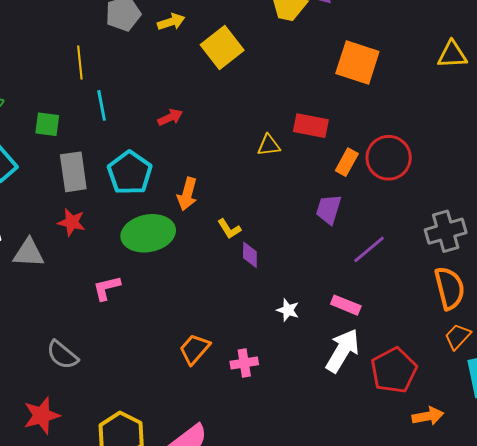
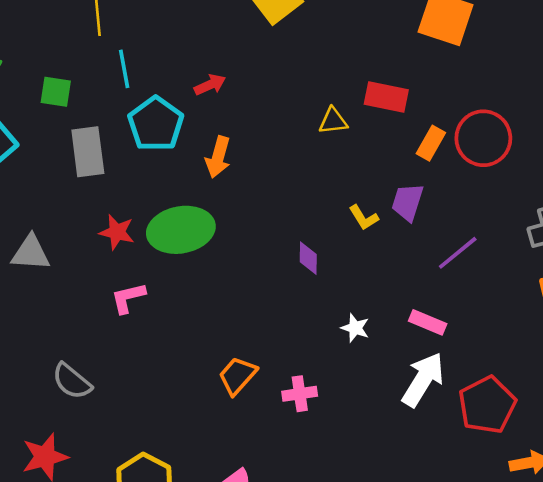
cyan pentagon: (130, 173) -> (156, 124), moved
orange arrow: (187, 194) -> (218, 157), moved
red star: (72, 222) -> (117, 232), moved
yellow L-shape: (229, 229) -> (364, 218), moved

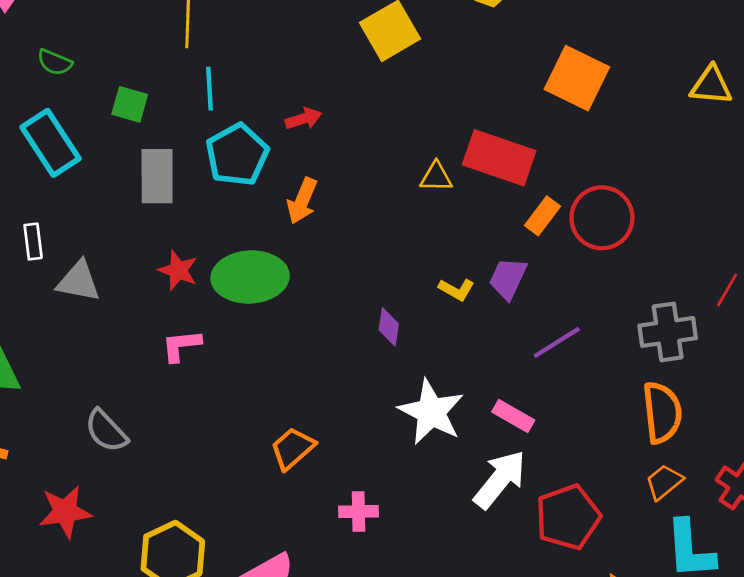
red rectangle: (386, 97) -> (499, 158), size x1.4
yellow L-shape: (364, 218) -> (456, 290), turned -36
white star: (355, 328) -> (431, 412), size x2.0
pink cross: (300, 394) -> (358, 512), moved

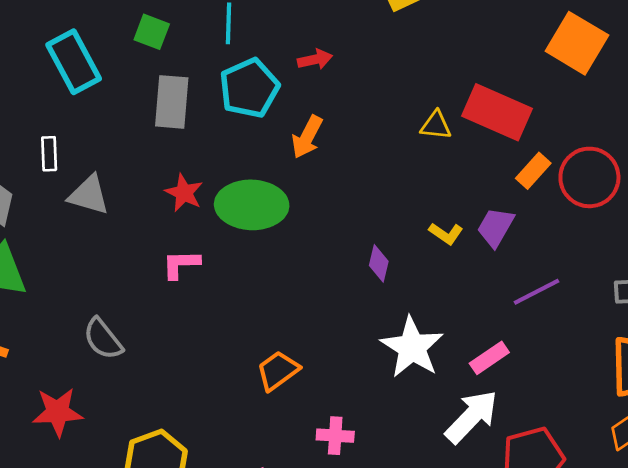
pink rectangle: (513, 416) -> (489, 358), turned -69

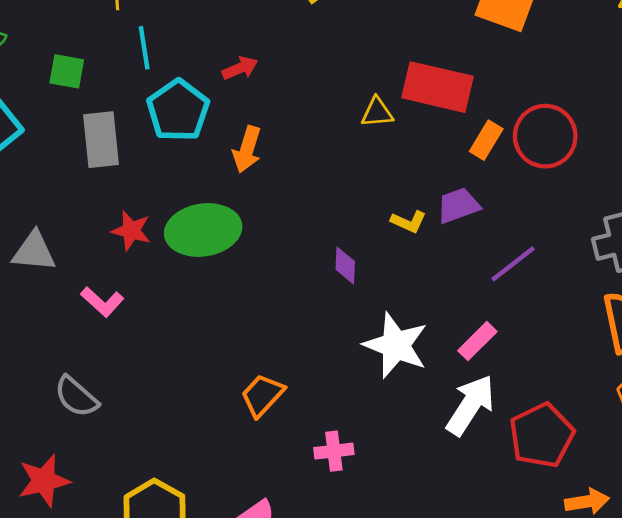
purple trapezoid: (495, 227) -> (458, 206), turned 51
pink L-shape: (181, 264) -> (102, 302), moved, turned -126

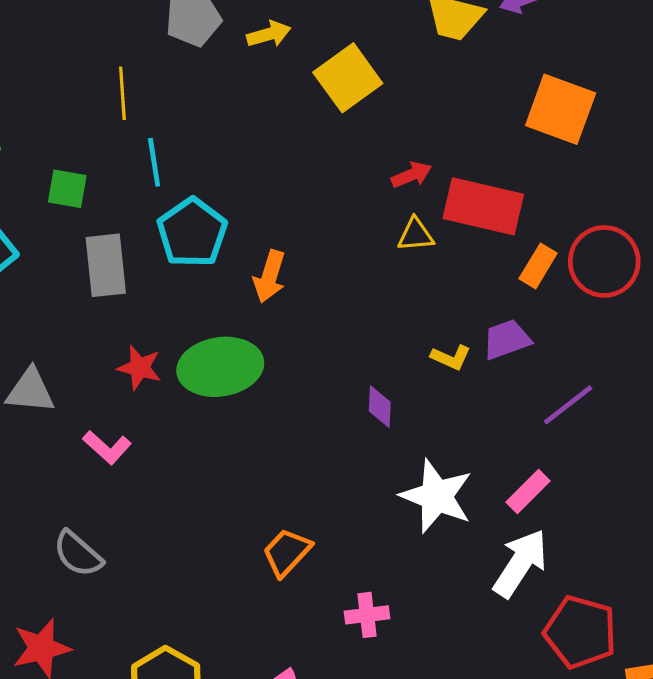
red arrow: (240, 68) -> (411, 175), moved
red pentagon: (542, 435) -> (580, 632), moved, turned -30

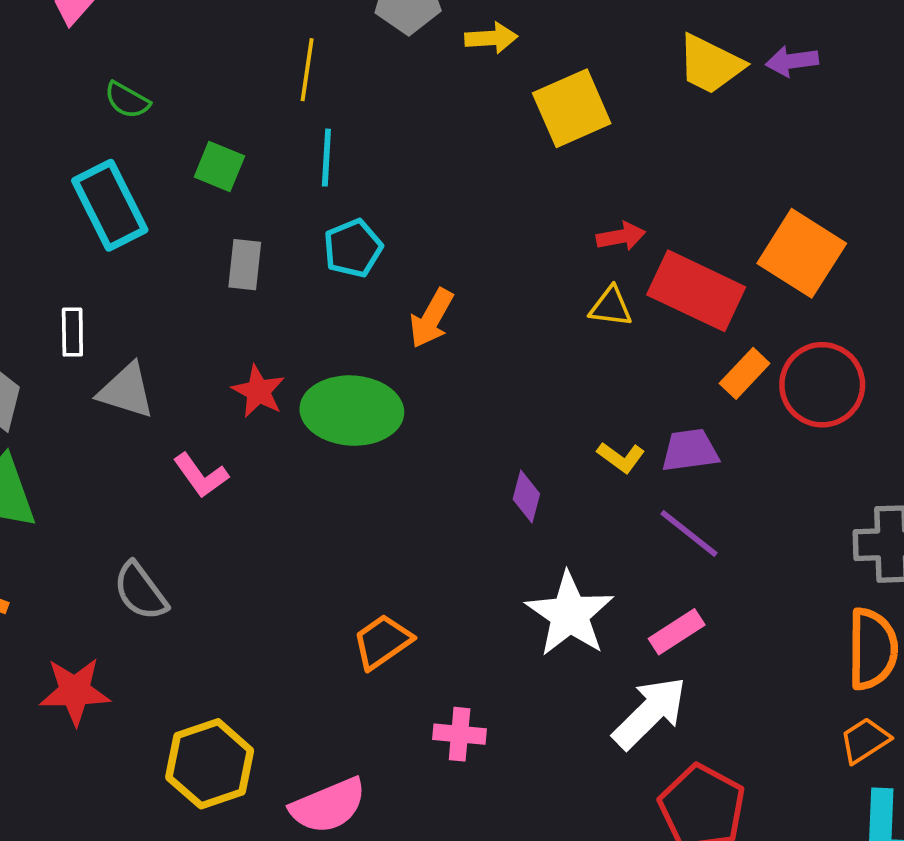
orange square: (561, 109) -> (802, 253), moved
cyan pentagon: (192, 233) -> (353, 248), size x0.7
gray rectangle: (106, 265) -> (245, 265), size x0.7
purple line: (568, 405) -> (689, 533), moved, turned 64

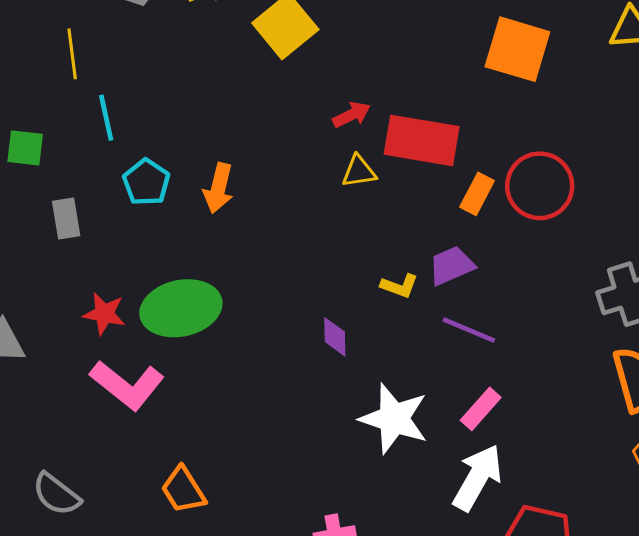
orange square: (802, 253) -> (517, 49), moved
orange arrow: (431, 318) -> (218, 188), moved
pink L-shape: (201, 475) -> (127, 385), moved, size x1.6
orange trapezoid: (382, 642) -> (183, 490), moved, turned -72

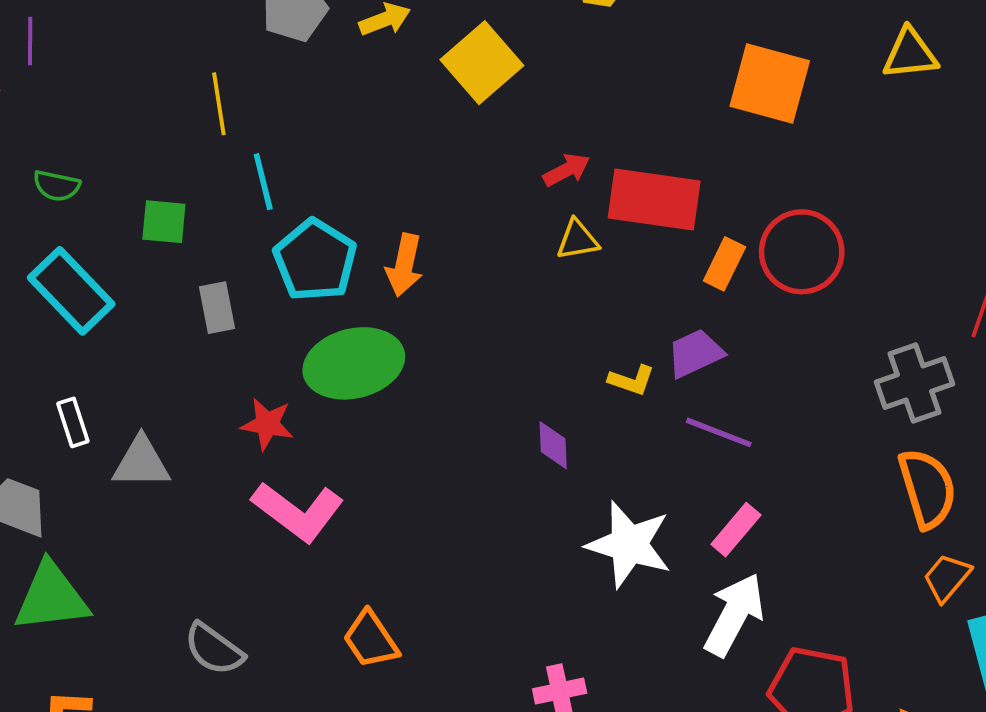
cyan pentagon: (146, 182) -> (315, 260), size x1.4
green ellipse: (181, 308) -> (354, 363), moved

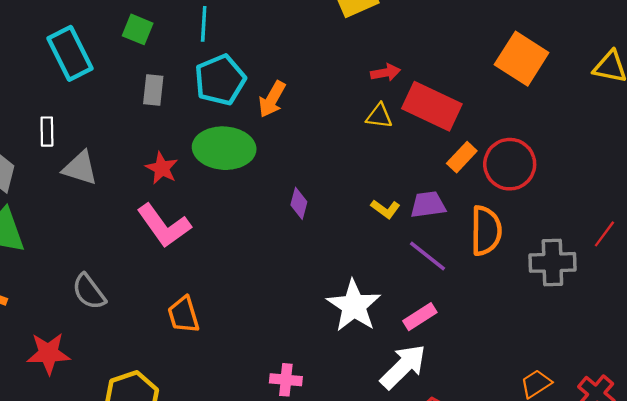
purple diamond: (553, 445) -> (299, 203), moved
orange semicircle: (927, 488) -> (486, 231), moved

